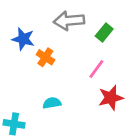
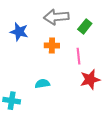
orange cross: (45, 57) -> (52, 46), moved, turned -32
pink line: (96, 69) -> (78, 56), turned -42

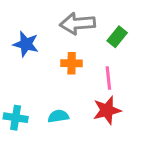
red star: (90, 79) -> (107, 110), moved
cyan cross: (12, 101) -> (16, 118), moved

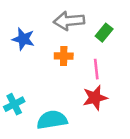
cyan semicircle: (58, 116) -> (52, 120), moved, size x1.6
cyan cross: (16, 118) -> (14, 104), turned -36

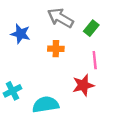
gray arrow: (69, 21) -> (60, 18), turned 35
pink line: (96, 69) -> (95, 60), moved

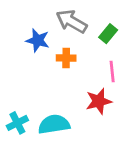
blue star: (20, 34) -> (38, 40), moved
cyan cross: (12, 91) -> (17, 123), moved

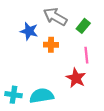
red star: (99, 101) -> (76, 78), turned -30
cyan cross: (17, 123) -> (13, 95), turned 35

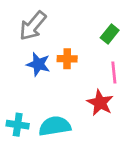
gray arrow: (55, 17) -> (33, 26), moved, turned -80
blue star: (29, 31) -> (38, 64), moved

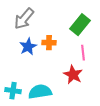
green rectangle: (110, 34) -> (80, 25), size x1.5
blue star: (38, 64) -> (28, 47), turned 30

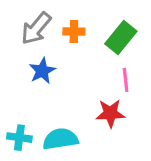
orange cross: (49, 43) -> (74, 31), moved
red star: (73, 75) -> (110, 113), turned -30

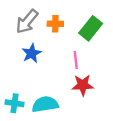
pink line: (126, 80) -> (76, 60), moved

